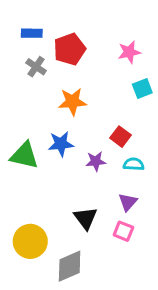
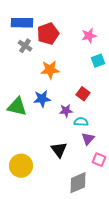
blue rectangle: (32, 33) -> (22, 23), size x1.5
cyan semicircle: (134, 164) -> (81, 122), moved
pink square: (123, 231) -> (99, 160), moved
gray diamond: (70, 266) -> (78, 183), moved

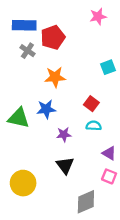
pink star: (89, 36) -> (98, 16), moved
purple star: (66, 111) -> (64, 134), moved
cyan semicircle: (81, 122) -> (94, 126), moved
purple triangle: (88, 139) -> (109, 153), moved, turned -40

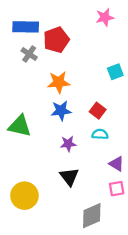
blue star: (46, 109) -> (61, 111), moved
pink square: (109, 176) -> (117, 189), turned -32

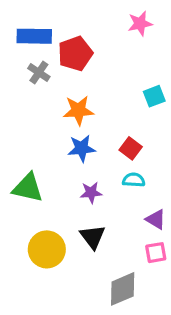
green triangle: (20, 126) -> (28, 188), moved
yellow circle: (24, 196) -> (47, 249), moved

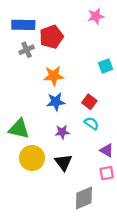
gray cross: (39, 72) -> (27, 50), turned 32
cyan semicircle: (134, 180) -> (92, 123), turned 32
yellow circle: (47, 249) -> (32, 158), moved

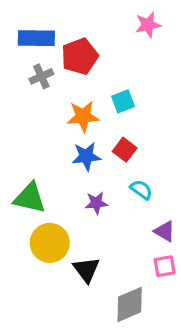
cyan square: (106, 66) -> (123, 101), moved
red square: (89, 102) -> (125, 150), moved
black triangle: (63, 162) -> (86, 270), moved

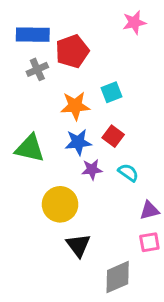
green triangle: (30, 198) -> (30, 148), moved
purple star: (96, 203) -> (92, 169), moved
purple triangle: (165, 231) -> (149, 210), turned -45
yellow circle: (50, 243) -> (60, 204), moved

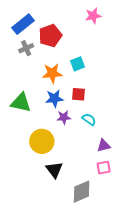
blue rectangle: (33, 35) -> (23, 24), turned -40
red square: (113, 136) -> (78, 94), turned -32

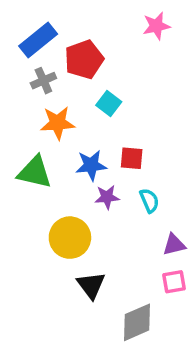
cyan square: (77, 64) -> (109, 104), moved, turned -32
orange star: (52, 73) -> (58, 123), moved
cyan semicircle: (89, 119) -> (149, 201), turned 32

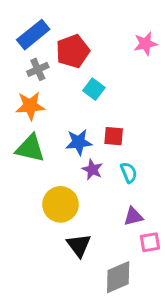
pink star: (156, 26) -> (145, 44), moved
orange star: (58, 123) -> (30, 106), moved
purple star: (107, 197) -> (92, 169), turned 30
purple triangle: (174, 245) -> (133, 216), moved

